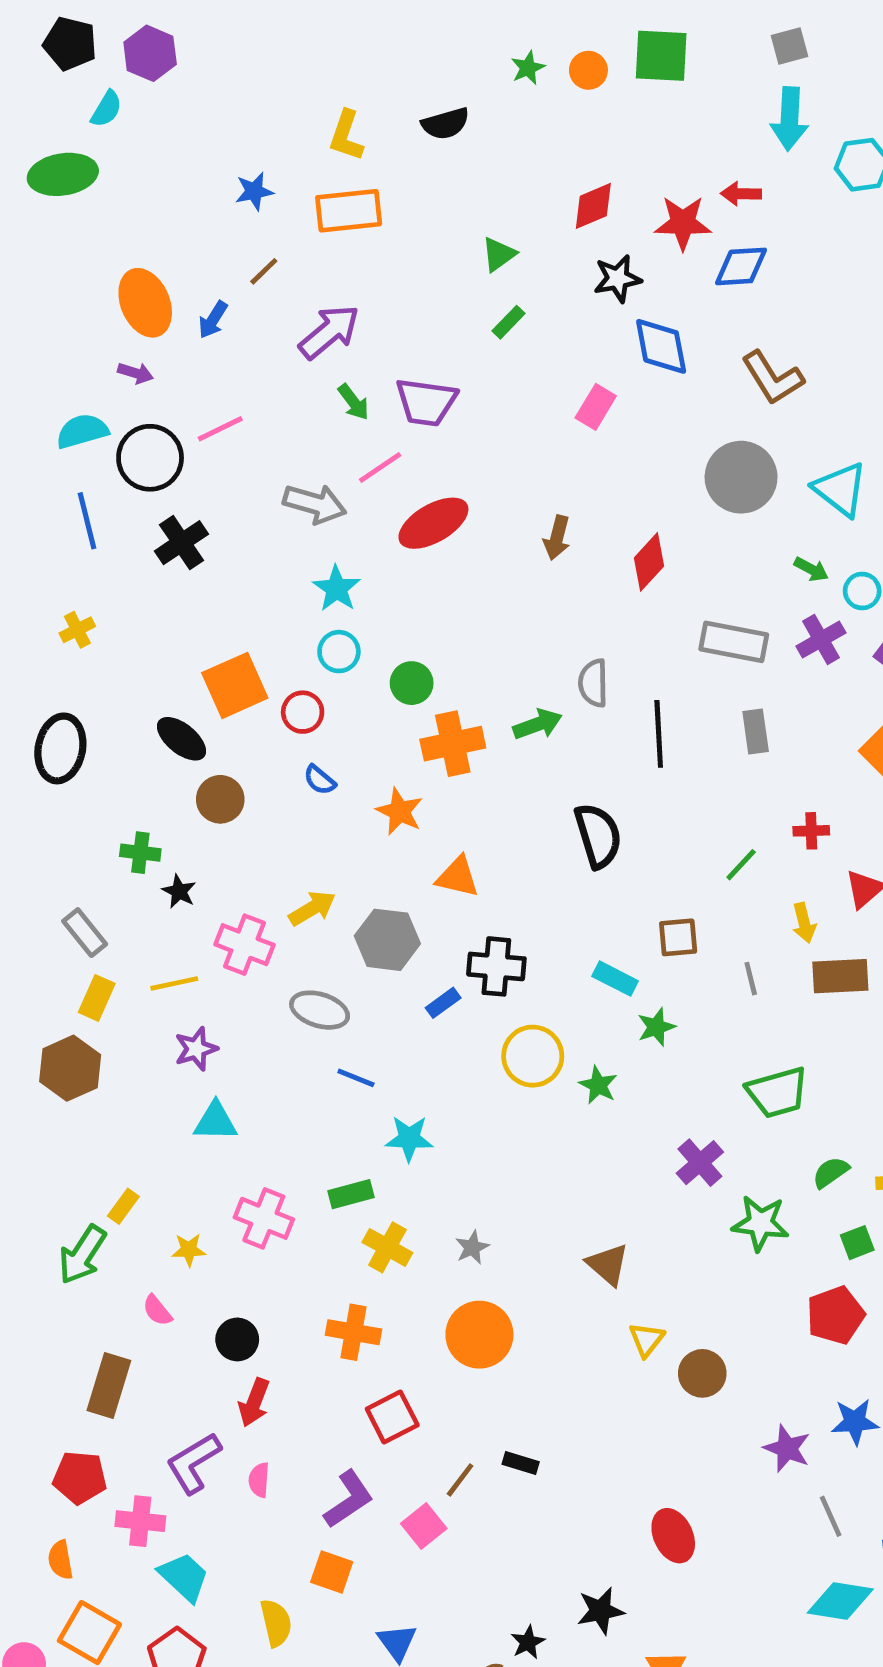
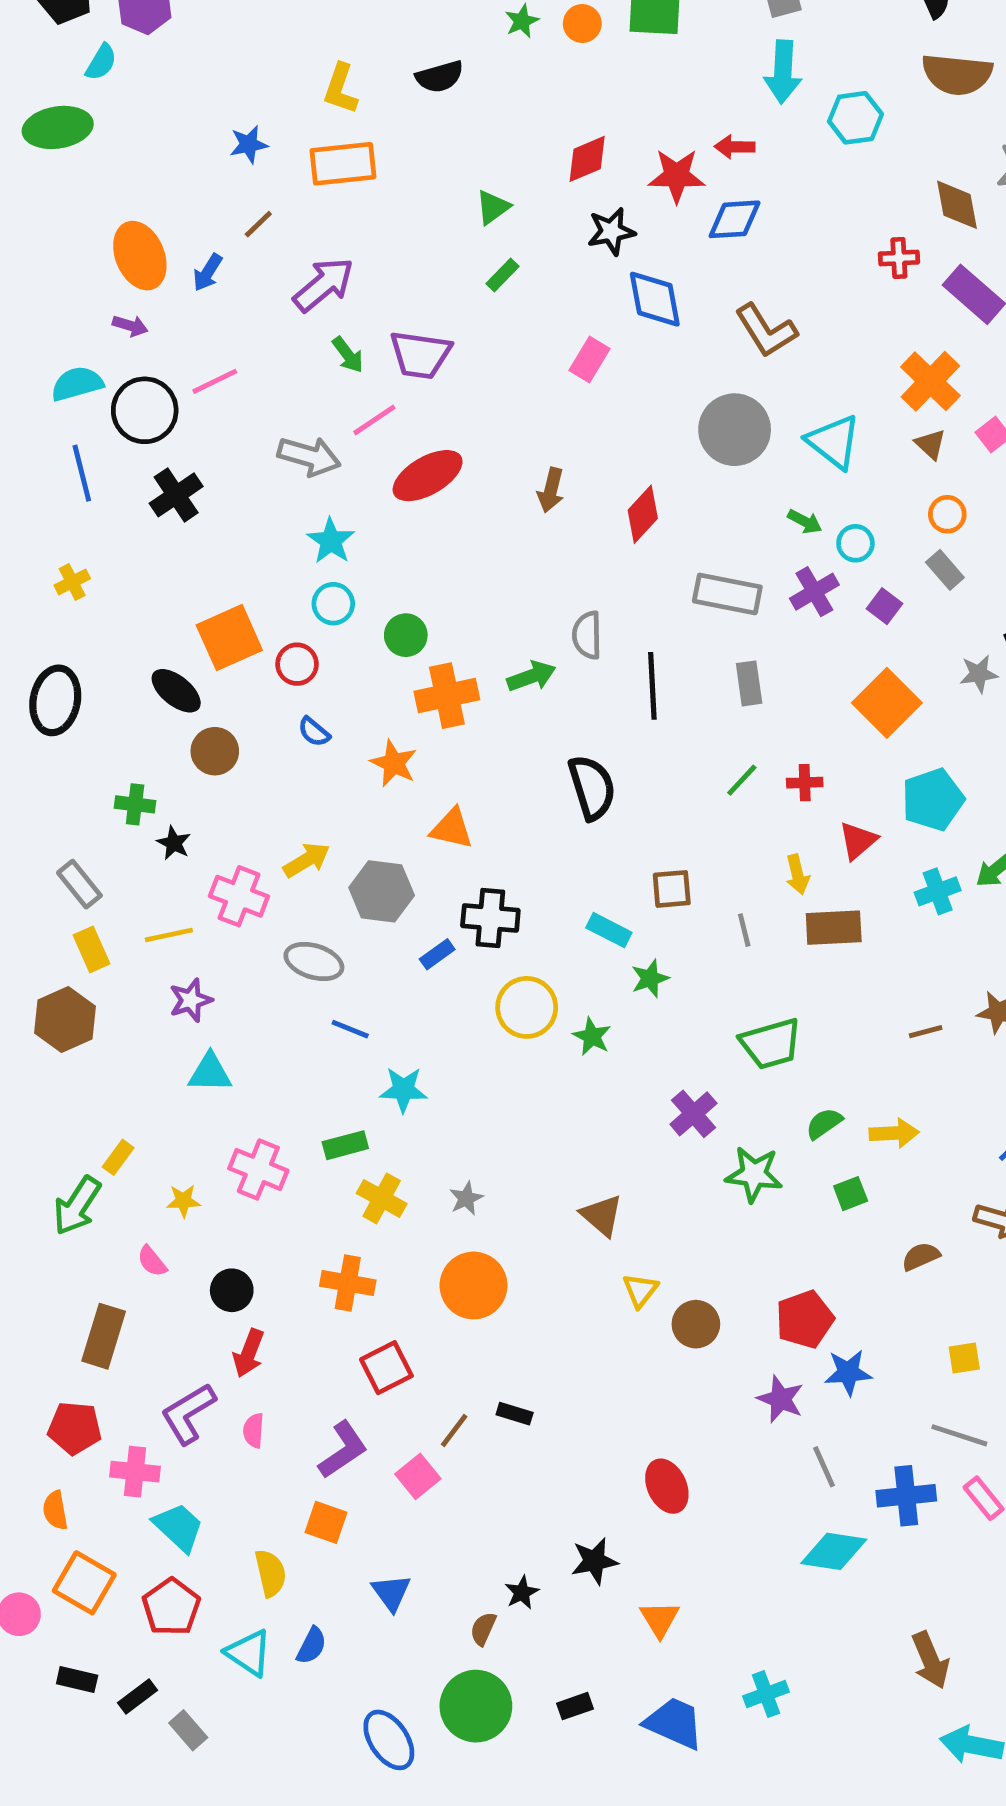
green line: (741, 865) -> (742, 780), moved
yellow rectangle: (97, 998) -> (92, 949), turned -48
red pentagon: (835, 1315) -> (805, 1319), moved

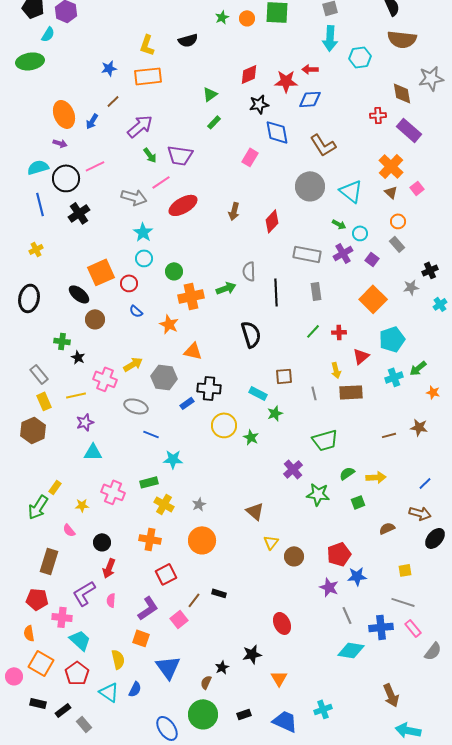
blue triangle: (391, 1592) -> (168, 667), size x1.5

